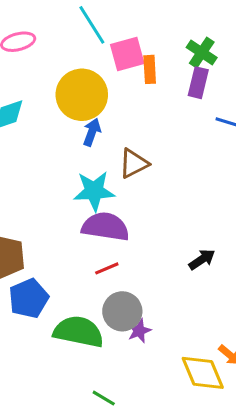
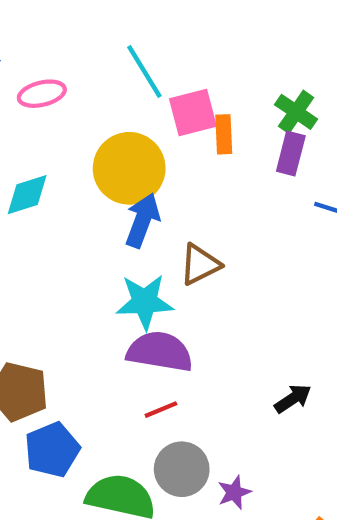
blue arrow: (92, 132) -> (142, 220), size x1.4
purple star: (139, 331) -> (234, 492), moved

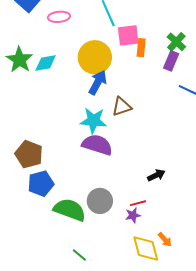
red line: (161, 410) -> (138, 203), moved
purple star: (234, 492) -> (133, 215), moved

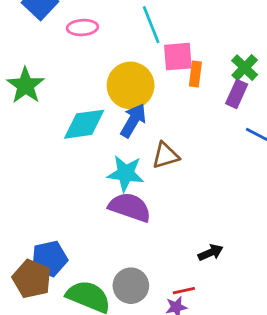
cyan diamond: (46, 63) -> (84, 124), moved, size x1.4
brown pentagon: (29, 154) -> (32, 279), moved

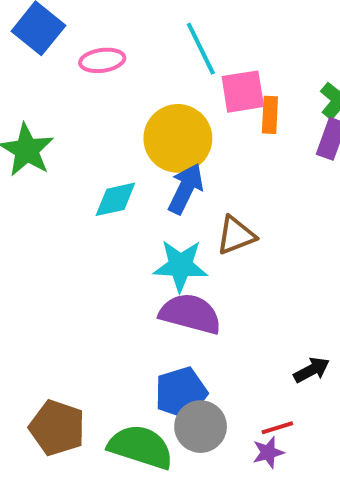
cyan diamond: (84, 124) -> (115, 199), size x0.7
blue pentagon: (49, 259) -> (181, 393), moved

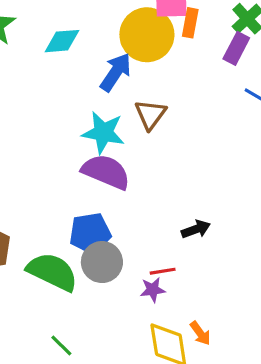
yellow circle: (178, 138) -> (147, 35), moved
cyan diamond: (115, 199) -> (62, 41), moved
brown triangle: (236, 235) -> (150, 114), turned -40

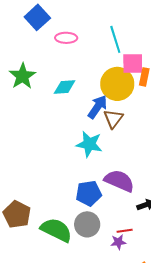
brown triangle: (150, 114) -> (113, 119), moved
purple semicircle: (106, 172) -> (119, 181), moved
blue pentagon: (90, 233) -> (89, 193), moved

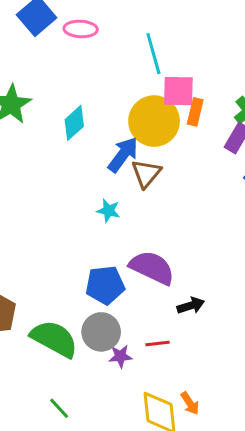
pink ellipse: (66, 38) -> (81, 29), moved
cyan diamond: (65, 87) -> (74, 123), turned -40
cyan star: (89, 144) -> (109, 211), size x0.6
purple star: (118, 242) -> (120, 356), moved

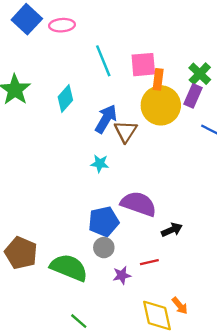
cyan line: (153, 54) -> (103, 61), moved
yellow circle: (154, 121) -> (161, 105), moved
gray circle: (101, 332) -> (104, 248), moved, size x0.7

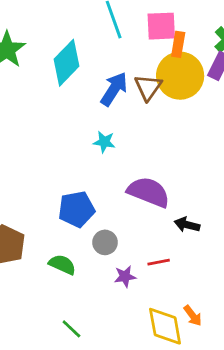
cyan diamond: (65, 99) -> (67, 63), size x1.4
brown triangle: (126, 131) -> (148, 87), moved
blue pentagon: (104, 222) -> (76, 209), moved
black arrow: (172, 230) -> (187, 225), turned -144
green semicircle: (69, 268) -> (62, 265), size x0.6

